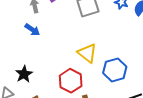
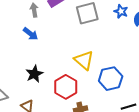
black star: (24, 74) -> (34, 74), moved

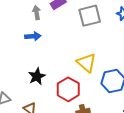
blue arrow: (30, 34) -> (33, 36), turned -42

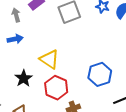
yellow triangle: (87, 63) -> (49, 59), moved

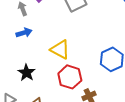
black star: (24, 78) -> (26, 73), moved

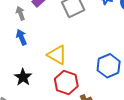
blue arrow: (24, 33) -> (21, 37), turned -98

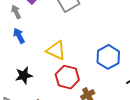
black star: (23, 77) -> (24, 75), turned 30

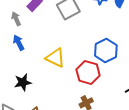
blue hexagon: (108, 57) -> (106, 51), moved
red hexagon: (67, 77) -> (88, 72), moved

